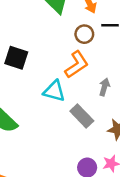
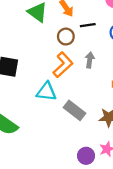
gray arrow: (104, 87) -> (90, 60), moved

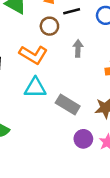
orange L-shape: (63, 65) -> (33, 55), moved, turned 80
purple circle: (86, 156) -> (83, 139), moved

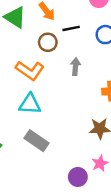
gray rectangle: (68, 104) -> (36, 141), moved
purple circle: (83, 139) -> (78, 177), moved

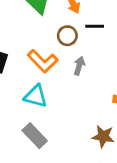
gray arrow: (75, 67) -> (79, 66), moved

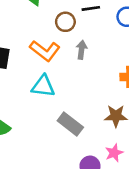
gray rectangle: (35, 136) -> (70, 124), moved

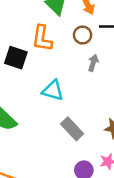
orange L-shape: (45, 51) -> (42, 38), moved, turned 52

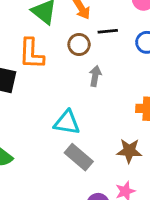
cyan triangle: (53, 90) -> (67, 123), moved

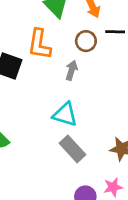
gray arrow: (95, 76) -> (71, 70), moved

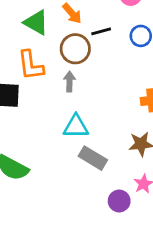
brown circle: (86, 41) -> (75, 49), size x1.4

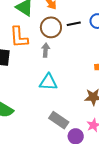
black line: (101, 31) -> (74, 24), moved
gray rectangle: (93, 158) -> (59, 120), moved

